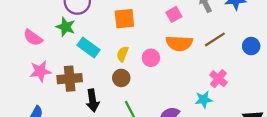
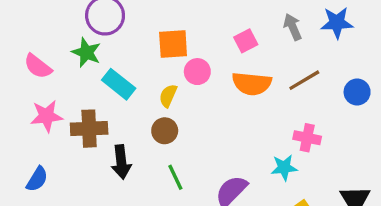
pink circle: (151, 58) -> (197, 72), moved
pink cross: (218, 79) -> (307, 138), turned -30

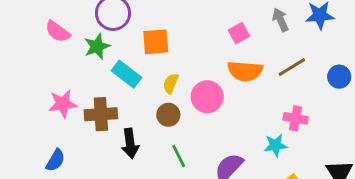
orange square: (173, 44) -> (156, 42), moved
green star: (86, 52) -> (97, 46), turned 30
pink semicircle: (38, 66) -> (58, 31), moved
pink circle: (197, 72) -> (207, 97), moved, size x1.4

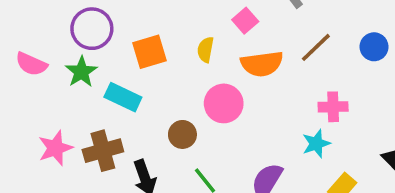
yellow semicircle: (171, 83) -> (205, 50), moved

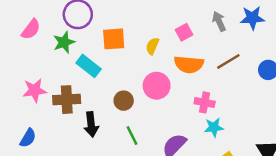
pink semicircle: (31, 64) -> (31, 29), turned -90
pink cross: (333, 107) -> (205, 102), moved

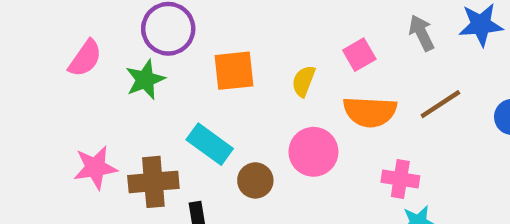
cyan rectangle: (89, 66) -> (210, 144), moved

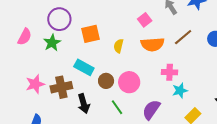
yellow semicircle: (304, 81) -> (118, 46), moved
pink circle: (313, 152) -> (129, 82), moved

